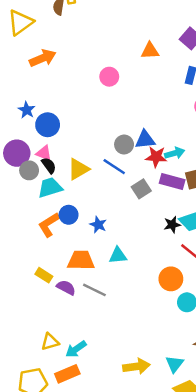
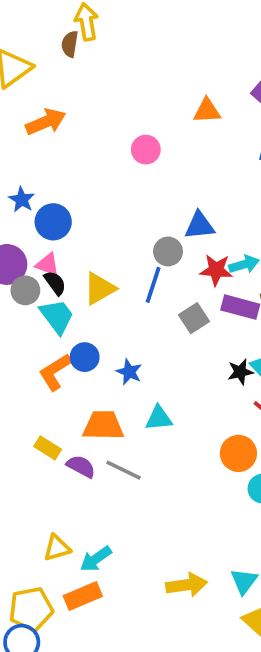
blue triangle: (145, 140) -> (200, 226), moved
blue line: (114, 167) -> (153, 285), turned 75
cyan trapezoid: (50, 188) -> (57, 316), turned 70

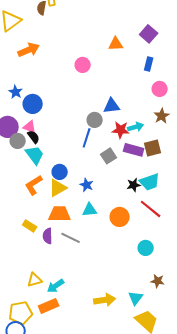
yellow triangle: (99, 289) -> (58, 188), moved
blue circle: (85, 357) -> (60, 172), moved
blue star: (129, 372) -> (87, 185), moved
orange circle: (238, 453) -> (120, 217), moved
purple semicircle: (81, 466) -> (48, 236), turned -119

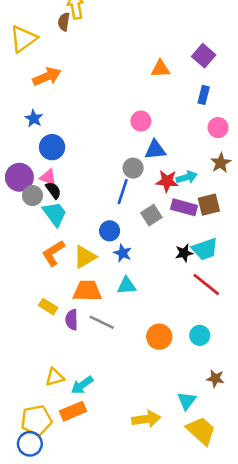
pink circle: (83, 65) -> (141, 121), moved
blue star: (16, 92) -> (34, 118), moved
blue circle: (60, 172) -> (110, 231), moved
orange circle: (120, 217) -> (159, 337), moved
yellow arrow: (105, 300) -> (146, 419), moved

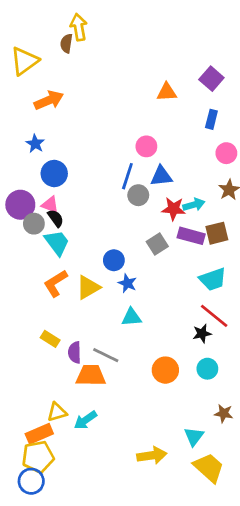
blue line: (123, 192) -> (127, 176), moved
black star: (184, 253) -> (202, 333), moved
orange trapezoid: (87, 291) -> (91, 375), moved
orange rectangle: (73, 411) -> (39, 434), moved

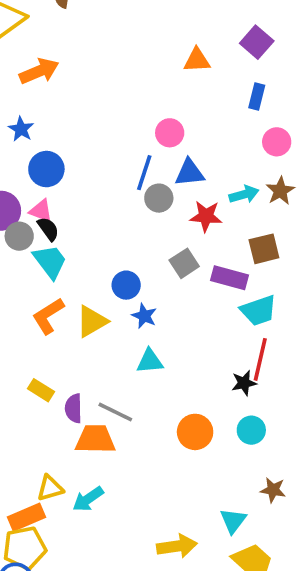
cyan arrow: (194, 205) -> (244, 194), moved
purple rectangle: (191, 236) -> (230, 278), moved
red line: (214, 316) -> (260, 359), turned 64

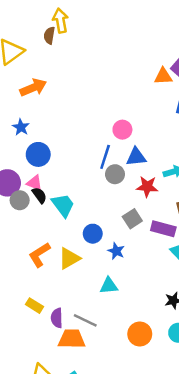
orange triangle: (197, 60) -> (163, 76), moved
cyan trapezoid: (50, 261) -> (63, 205), moved
blue star: (144, 316) -> (116, 251), moved

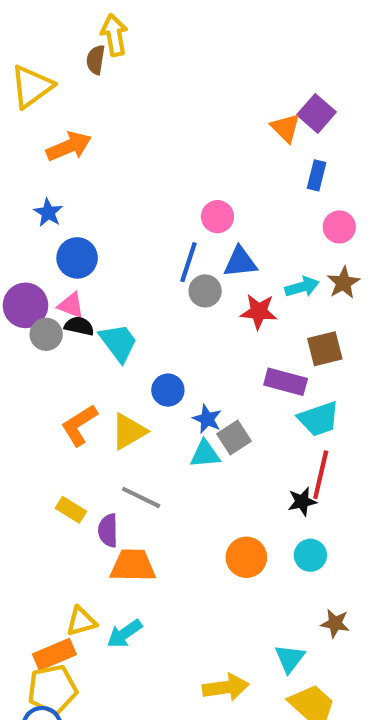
orange triangle: (163, 76) -> (286, 128), turned 48
black semicircle: (39, 195) -> (79, 326), turned -42
gray square: (132, 219) -> (234, 438), moved
cyan triangle: (109, 286) -> (205, 454), moved
gray line: (85, 320) -> (141, 497), moved

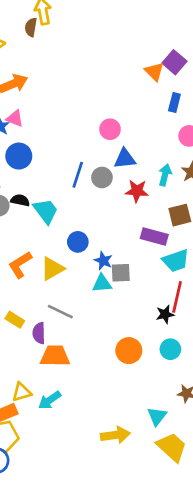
blue line: (189, 262) -> (78, 175), moved
cyan arrow: (302, 287) -> (165, 175), turned -60
pink triangle: (71, 305) -> (15, 118), moved
gray square: (234, 438) -> (121, 273), turned 30

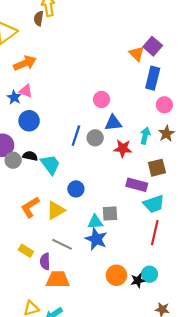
blue rectangle: (174, 102) -> (153, 78), size x1.5
blue star: (103, 261) -> (96, 239), moved, size x1.5
black star: (165, 314) -> (138, 281), moved

